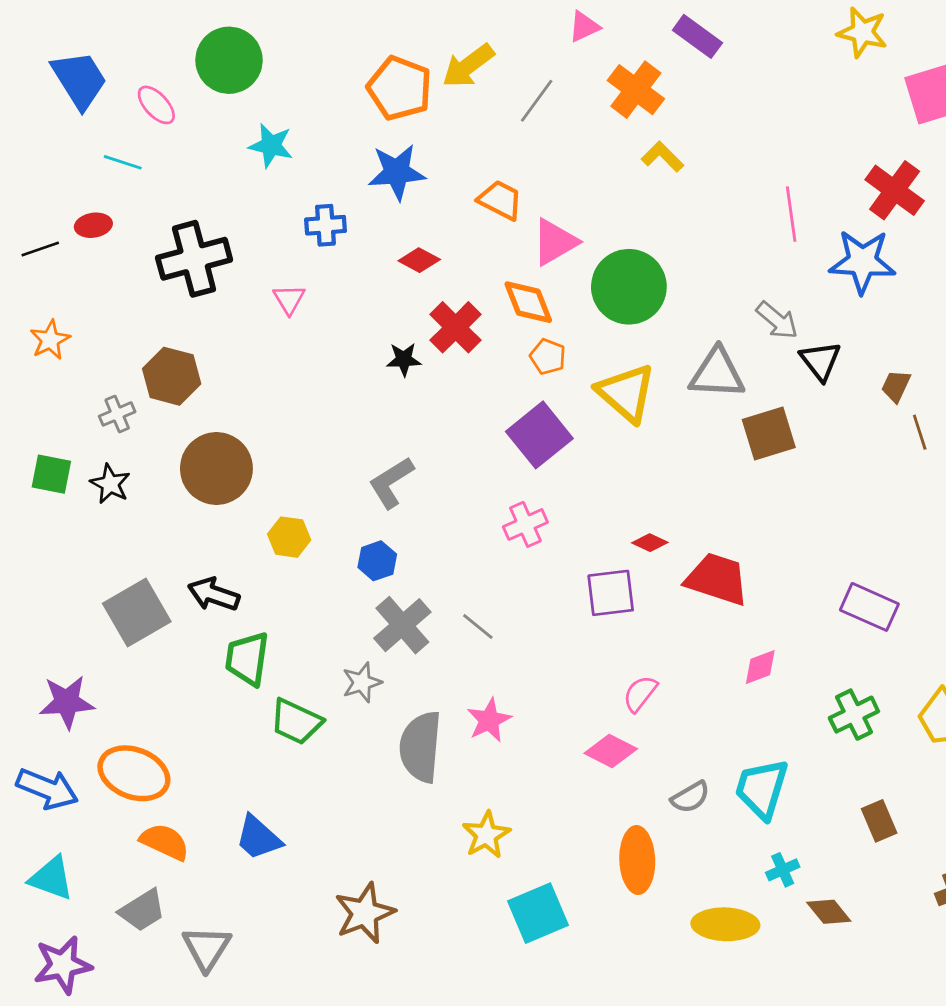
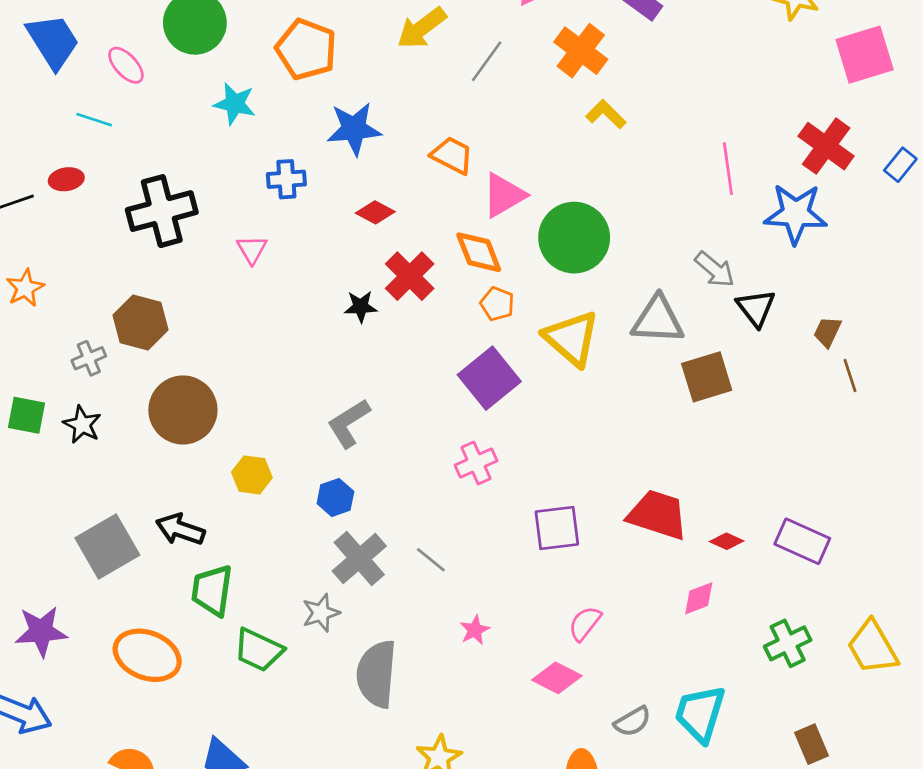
orange pentagon: (400, 88) -> (306, 49), moved
red diamond: (650, 543) -> (727, 541), moved
pink star: (489, 720) -> (475, 630), moved, size x0.7
orange ellipse: (134, 773) -> (147, 655), moved

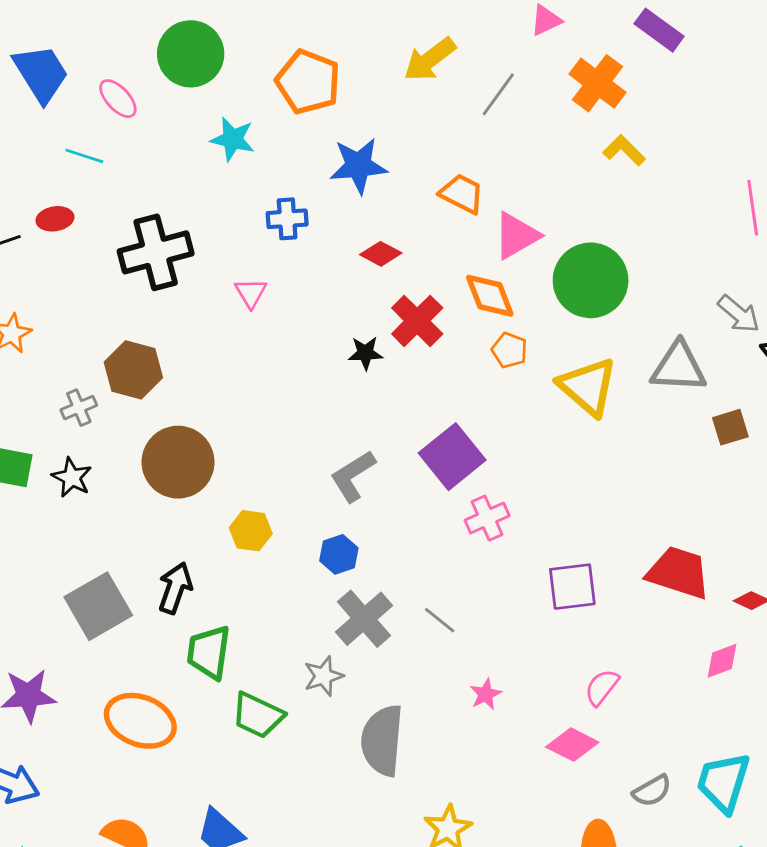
brown square: (707, 377) -> (730, 427), size x0.7
purple square: (489, 378) -> (452, 457), moved
black arrow: (180, 529) -> (175, 588), turned 90

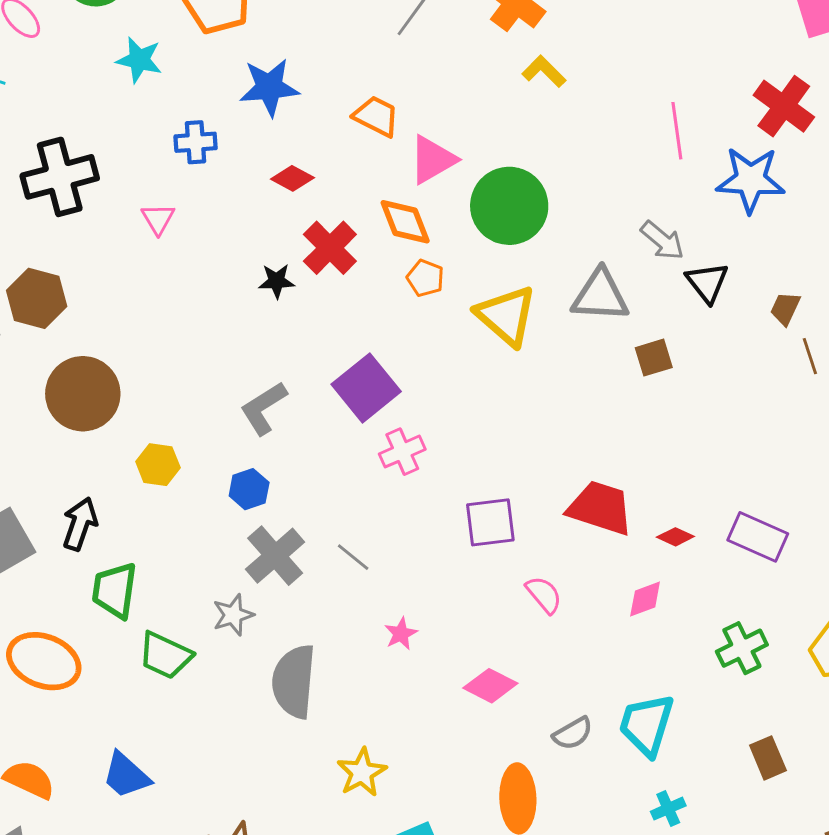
pink semicircle: (602, 687) -> (544, 595), moved, turned 102

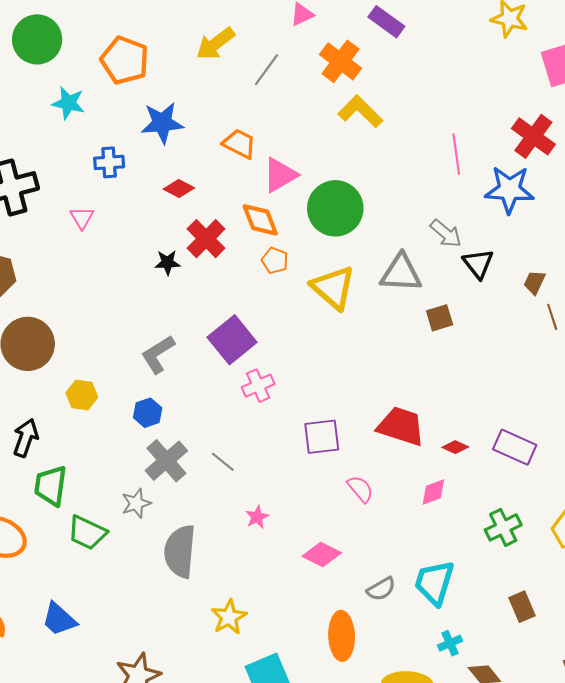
yellow L-shape: (544, 71) -> (360, 111), size x1.4

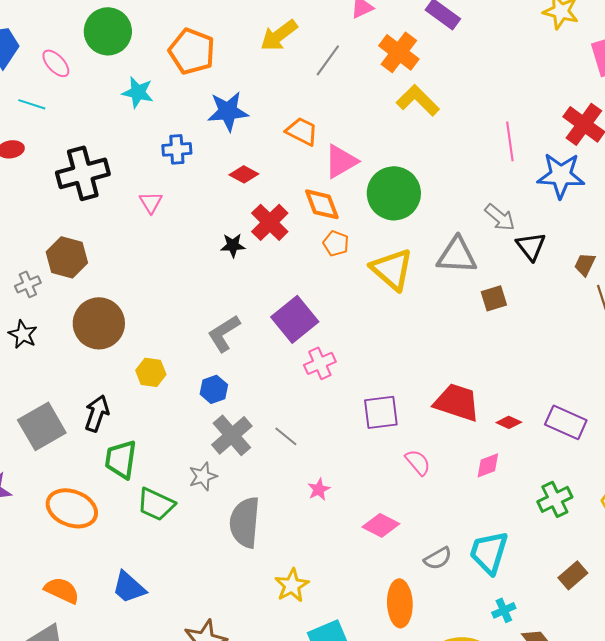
brown rectangle: (522, 607) -> (573, 575), turned 72

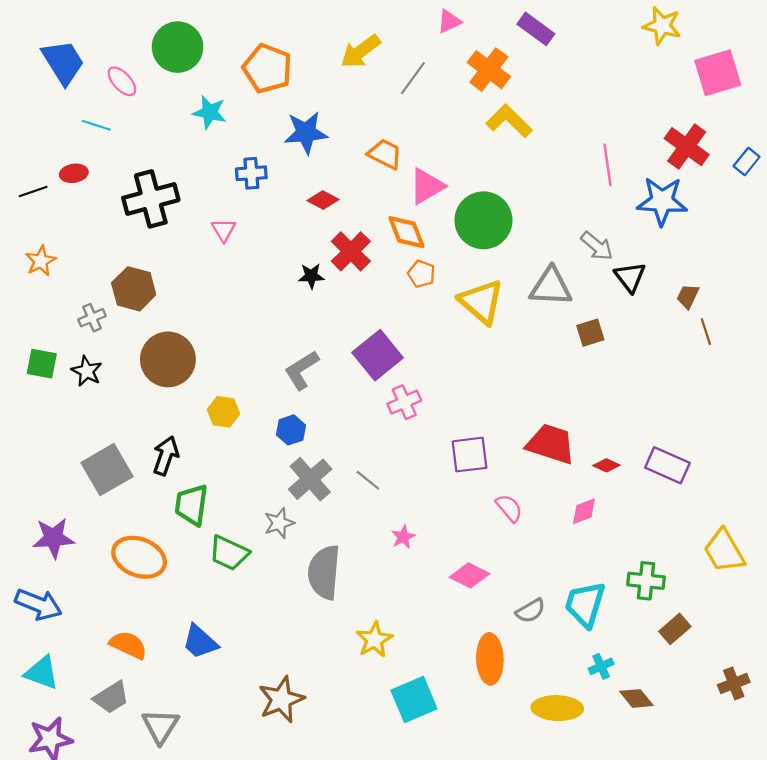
green cross: (555, 499) -> (646, 581), moved, turned 32

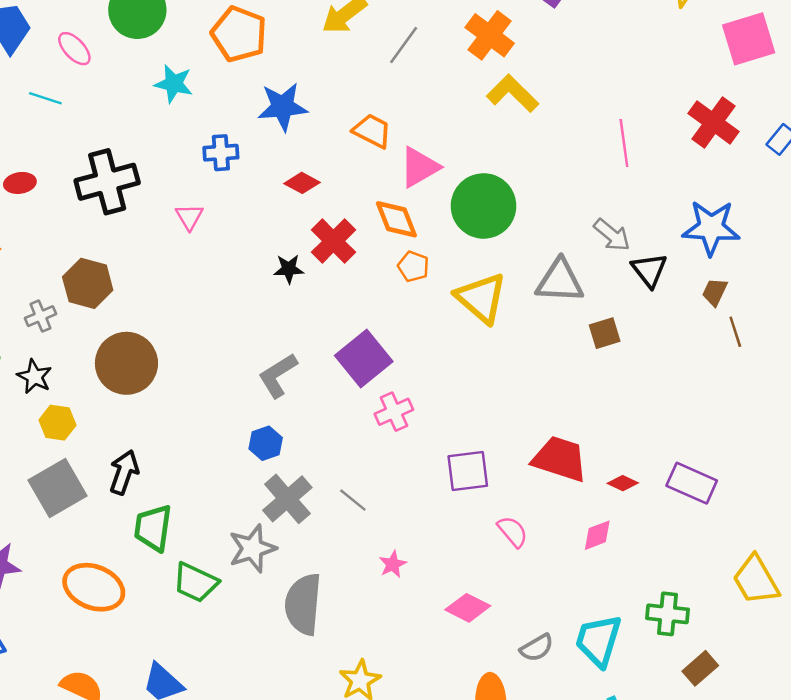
red ellipse: (74, 173) -> (20, 183), moved
blue star: (662, 201) -> (711, 228), moved
yellow hexagon: (224, 412) -> (57, 423), moved
gray star: (279, 523) -> (252, 548), size x1.4

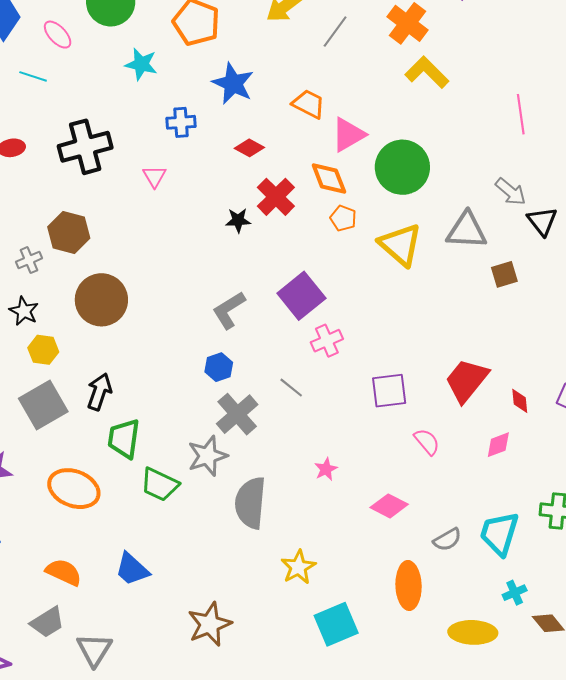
blue star: (283, 107) -> (233, 84), turned 30
red trapezoid: (560, 459) -> (467, 380), turned -69
red diamond: (623, 483) -> (520, 401), turned 60
gray line: (353, 500) -> (291, 388), moved

